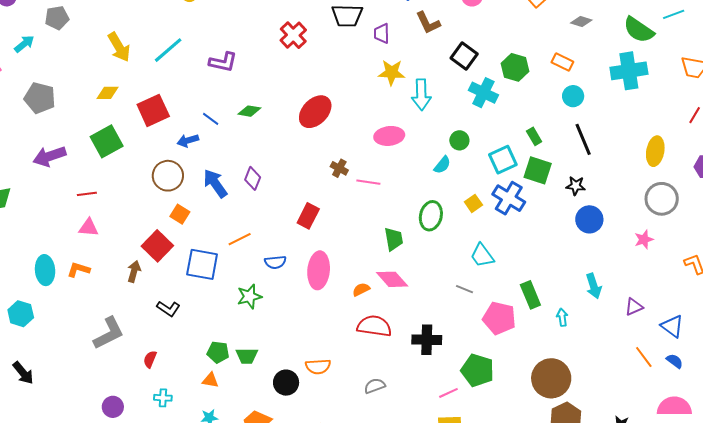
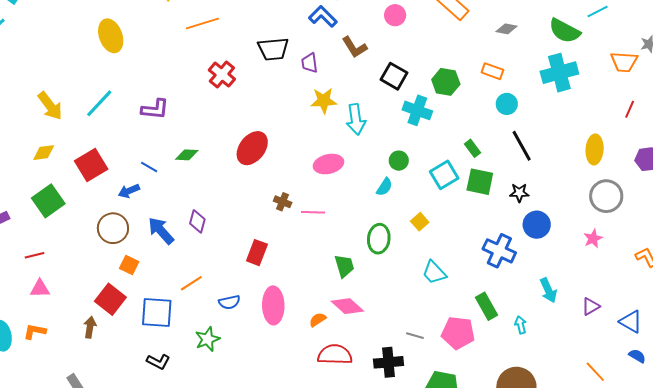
blue cross: (509, 198) -> (499, 251), moved
gray line: (464, 289) -> (415, 336), moved
black L-shape: (168, 309) -> (158, 362), moved
orange line: (644, 357) -> (595, 372), moved

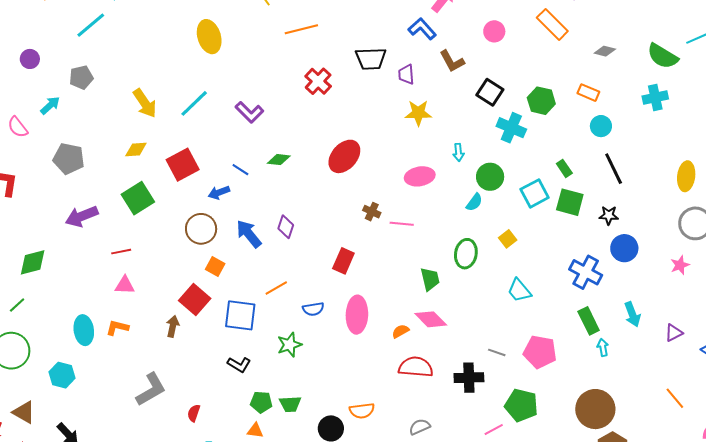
cyan cross: (559, 73) -> (655, 98), size x0.7
purple L-shape: (155, 109) -> (249, 112), turned 36
cyan arrow: (356, 119) -> (458, 152), moved, size x0.6
green circle: (399, 161) -> (490, 177), size x1.4
green rectangle: (486, 306) -> (589, 321), moved

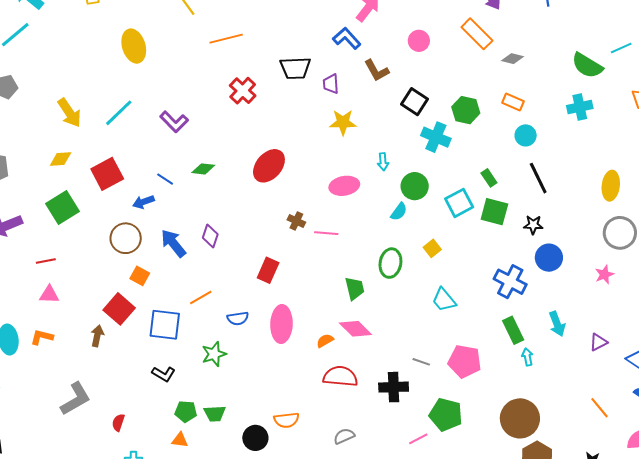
gray diamond: (605, 51) -> (512, 59), moved

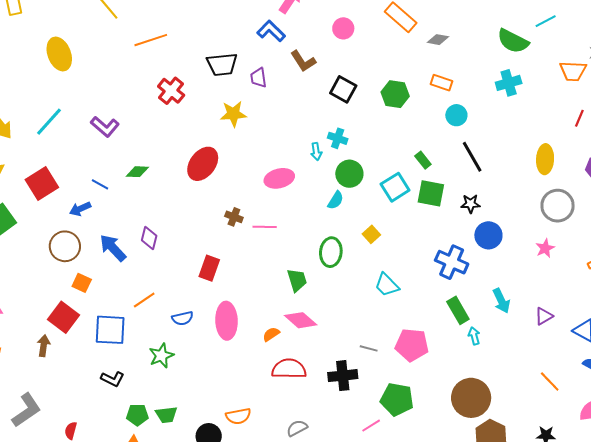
yellow star: (343, 122) -> (233, 114), moved
cyan cross: (436, 137) -> (338, 138), moved, size x0.7

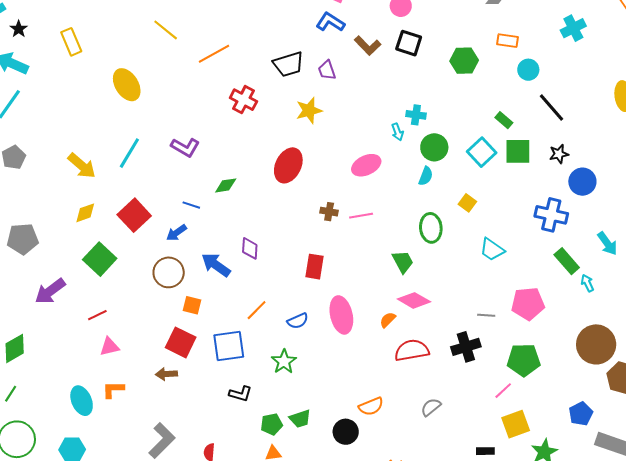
black square: (343, 89) -> (409, 43), moved
brown arrow: (44, 346) -> (166, 374), turned -90

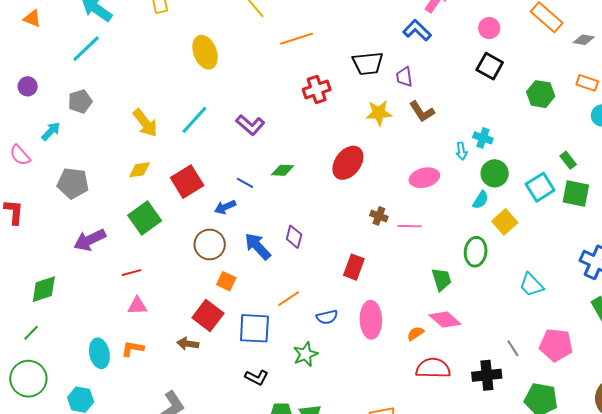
brown L-shape: (368, 46) -> (422, 112), moved
red cross: (243, 100) -> (317, 89), turned 32
yellow square: (467, 203) -> (505, 222), moved, size x1.4
gray line: (486, 315) -> (513, 348), turned 42

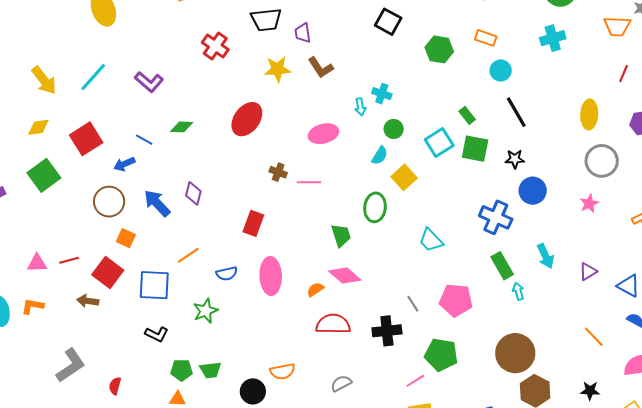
red cross: (317, 89) -> (215, 46), turned -36
green circle: (495, 173) -> (394, 129), size x0.7
red line: (132, 273) -> (69, 260), moved

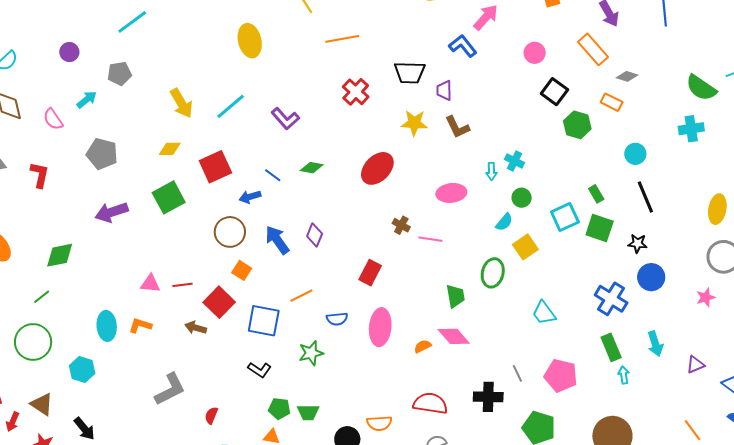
black square: (388, 22) -> (554, 92), moved
orange rectangle: (486, 38) -> (612, 102), moved
red semicircle: (333, 324) -> (430, 403), moved

